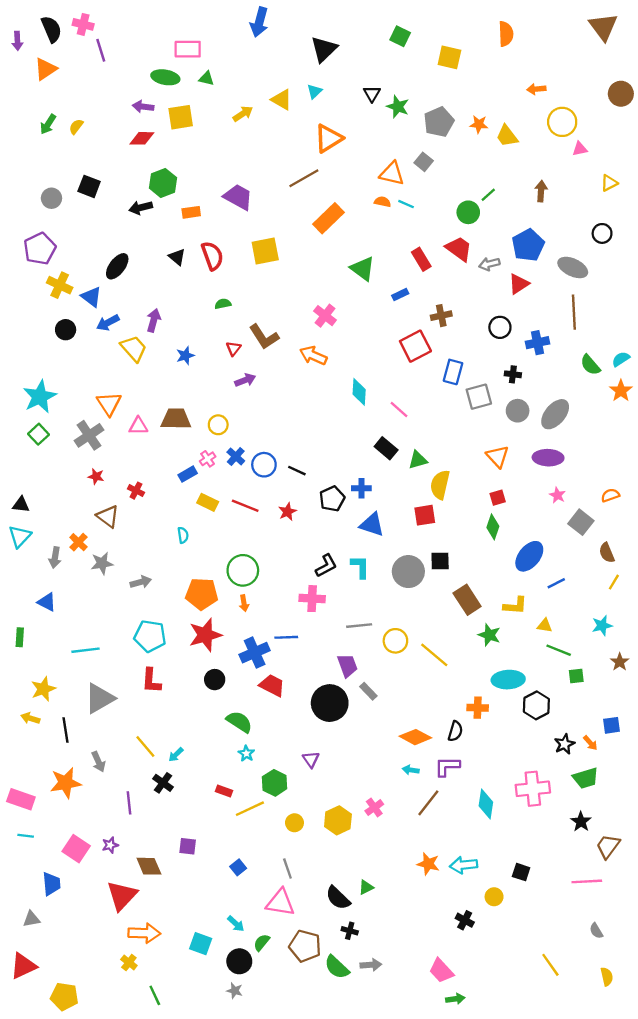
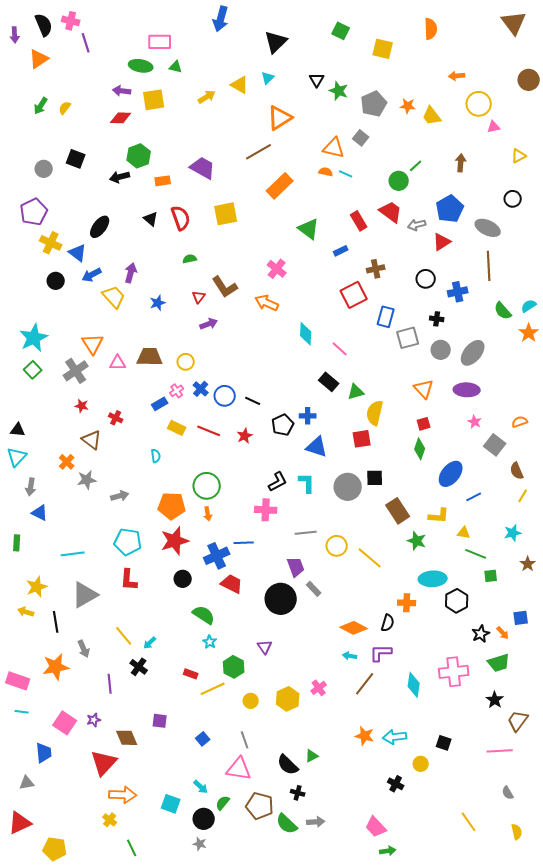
gray arrow: (55, 557) -> (31, 487), moved

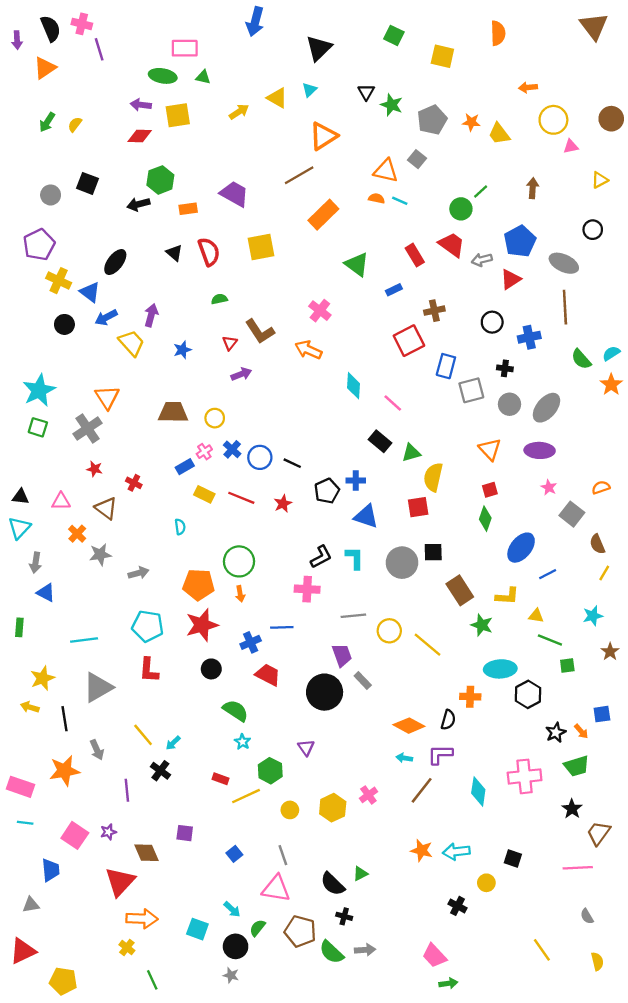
brown circle: (529, 80) -> (611, 119), moved
pink triangle: (118, 363) -> (61, 501), moved
green square: (33, 370) -> (38, 427), turned -30
blue cross: (217, 556) -> (251, 642), size x0.7

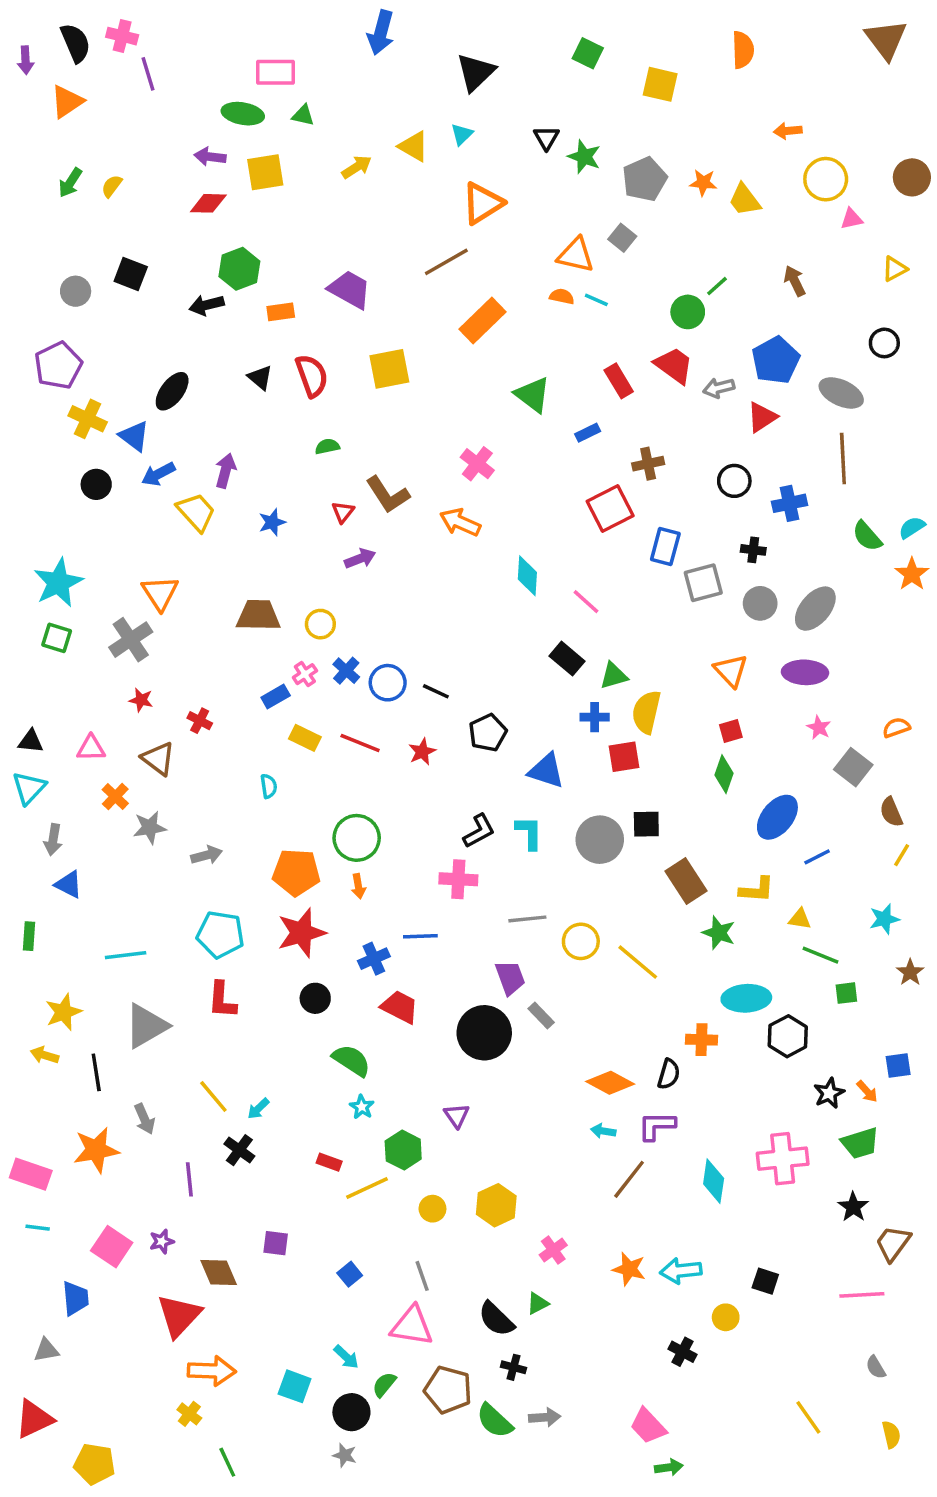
brown arrow: (533, 188) -> (795, 281), turned -30
blue cross: (356, 481) -> (595, 717), moved
pink cross: (368, 795) -> (553, 1250), moved

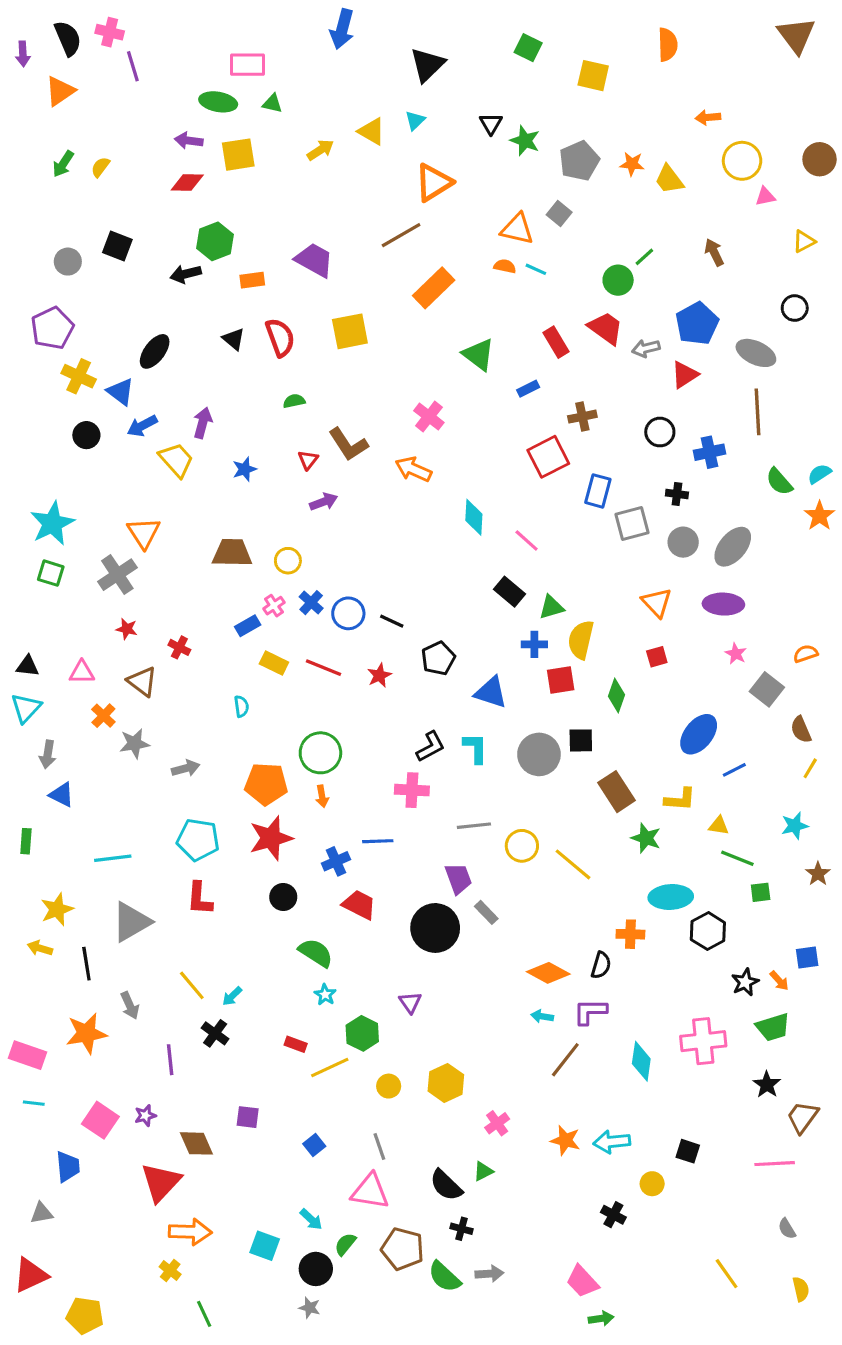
green diamond: (724, 774) -> (616, 696), moved

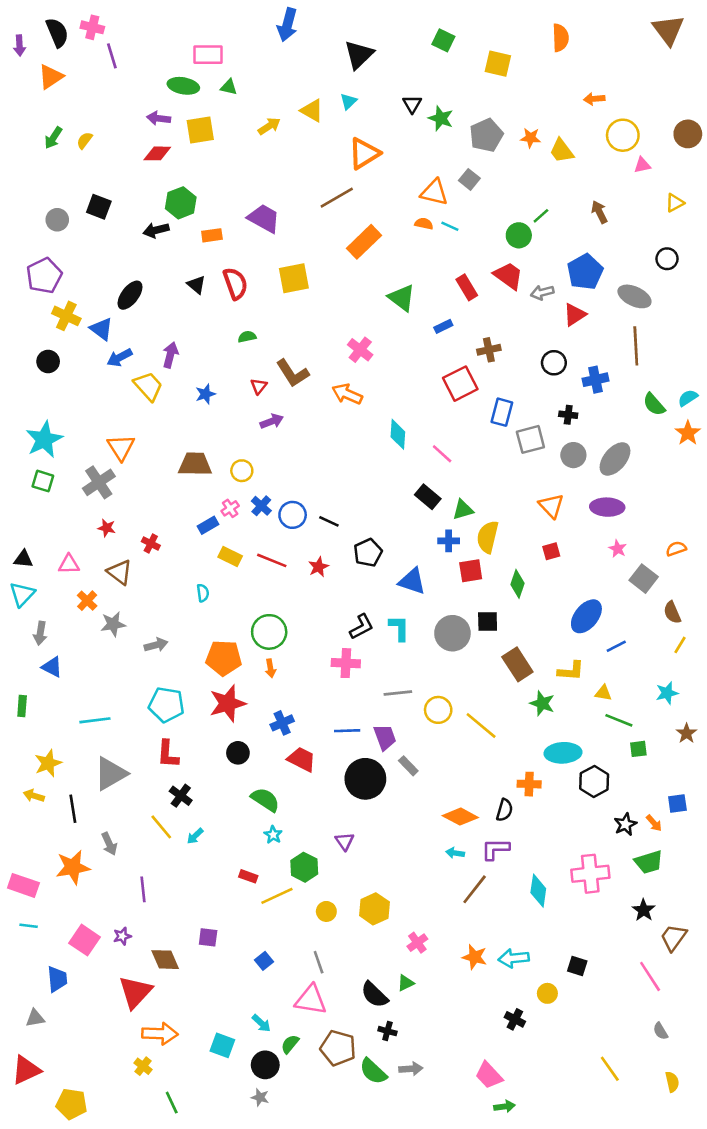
black circle: (86, 435) -> (48, 361), moved
blue line: (378, 841) -> (347, 731), moved
black cross: (215, 1033) -> (181, 796), moved
pink line: (775, 1164) -> (650, 976), turned 60

